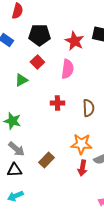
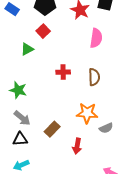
pink semicircle: (67, 69) -> (96, 38), moved
red arrow: (82, 168) -> (77, 146), moved

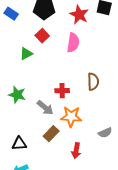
pink semicircle: (96, 38) -> (73, 43), moved
red cross: (63, 72) -> (62, 91), moved
orange star: (87, 113) -> (71, 117), moved
gray arrow: (22, 118) -> (45, 108), moved

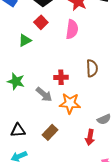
brown rectangle: (51, 134) -> (50, 132), moved
red arrow: (76, 151) -> (90, 137), moved

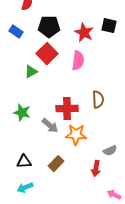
red square: (41, 22) -> (47, 54), size x1.5
red cross: (61, 77) -> (67, 109), size x1.5

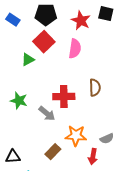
orange star: (76, 135) -> (76, 136), moved
black triangle: (24, 162) -> (13, 157), moved

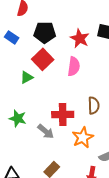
orange star: (76, 136) -> (83, 137), moved, turned -30

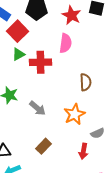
red square: (43, 59) -> (18, 31), moved
red cross: (63, 114) -> (40, 62), moved

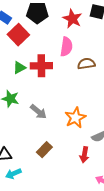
green triangle: (18, 54) -> (19, 68), moved
brown semicircle: (86, 82) -> (86, 64), moved, turned -96

